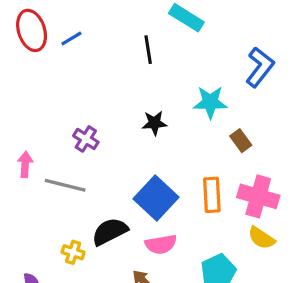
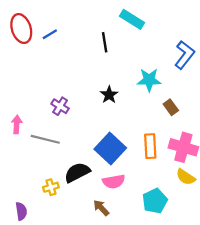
black star: (154, 123) -> (109, 95), turned -30
yellow cross: (73, 252) -> (51, 187), turned -35

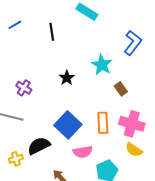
black line: (105, 42) -> (52, 32), moved
cyan star: (149, 80) -> (102, 65), turned 30
pink semicircle: (114, 182) -> (83, 152), moved

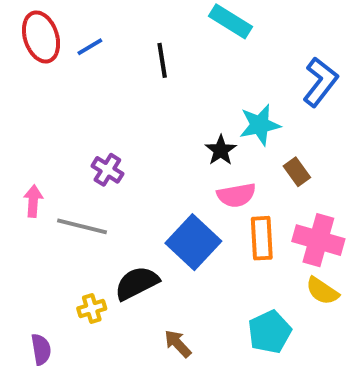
cyan star: (102, 65) -> (260, 125), turned 30
black star: (67, 78) -> (221, 150), moved
pink semicircle: (83, 152) -> (236, 195), moved

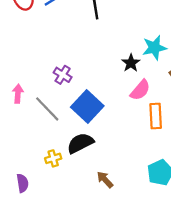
pink semicircle: (236, 195) -> (140, 90), turned -40
gray line: (82, 226) -> (47, 109), turned 32
blue square: (193, 242) -> (87, 107), moved

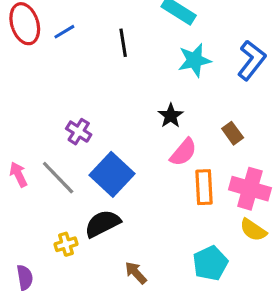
cyan star: (154, 48) -> (194, 60), moved
pink arrow: (18, 94) -> (18, 174), moved, turned -30

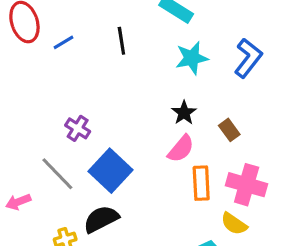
blue line: (64, 32) -> (64, 42), moved
black star: (171, 116) -> (184, 113), moved
pink arrow: (18, 174) -> (18, 202), moved, turned -85
yellow semicircle: (253, 230) -> (234, 224), moved

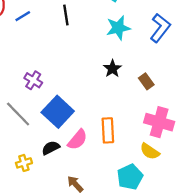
pink semicircle: (181, 149) -> (77, 140), moved
orange rectangle: (201, 183) -> (108, 130), moved
black semicircle: (101, 219) -> (51, 148), size x0.7

